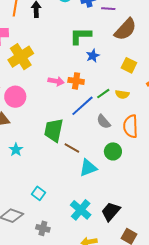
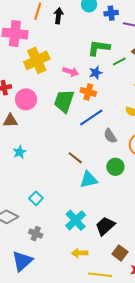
blue star: (93, 56) -> (96, 73), moved
pink arrow: (56, 81) -> (71, 72), moved
green line: (103, 94) -> (119, 61), moved
green trapezoid: (54, 130) -> (64, 101), moved

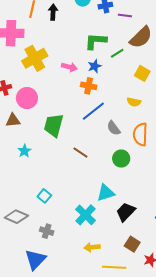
green trapezoid: (64, 101) -> (54, 125), moved
cyan triangle: (89, 180) -> (106, 193), moved
black trapezoid: (105, 226) -> (126, 212), moved

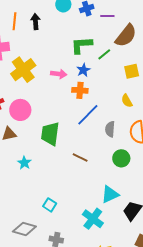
yellow square: (142, 73) -> (132, 71), turned -35
yellow semicircle: (134, 102) -> (127, 101), turned 56
gray semicircle: (114, 128) -> (110, 129), turned 49

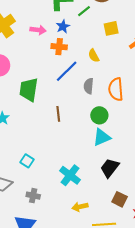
yellow semicircle: (127, 101) -> (94, 56), moved
brown line: (80, 158) -> (58, 114), turned 56
cyan triangle: (110, 194) -> (102, 137), moved

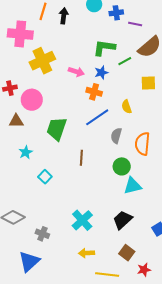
cyan triangle: (102, 137) -> (133, 186), moved
cyan square: (27, 161) -> (45, 177), moved

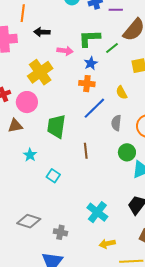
black arrow: (64, 16) -> (42, 32), moved, turned -84
yellow cross: (42, 61) -> (40, 72), moved
pink arrow: (76, 72) -> (65, 51), moved

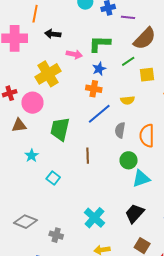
green line: (112, 48) -> (128, 61), moved
yellow semicircle: (122, 93) -> (128, 100), turned -72

